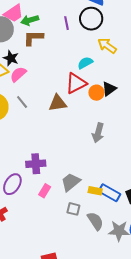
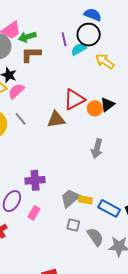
cyan semicircle: (85, 63) -> (79, 49), moved
pink rectangle: (45, 191) -> (34, 213), moved
yellow rectangle: (95, 191) -> (86, 200), moved

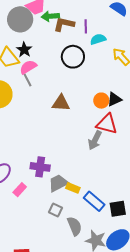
black circle: (89, 35) -> (73, 57), moved
brown L-shape: (31, 54) -> (64, 24), moved
red triangle: (74, 99) -> (107, 124), moved, turned 30
gray line: (21, 119) -> (27, 80), moved
purple cross: (35, 180) -> (40, 167), moved

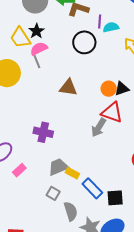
purple line: (86, 26) -> (100, 22), moved
purple cross: (40, 167) -> (43, 132), moved

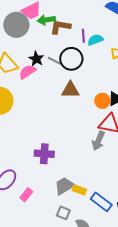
black star: (36, 31) -> (36, 59), moved
gray line: (37, 61) -> (54, 61), moved, turned -32
brown triangle: (68, 88) -> (70, 90), moved

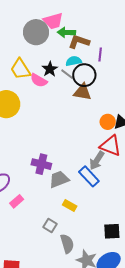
cyan semicircle: (95, 40) -> (74, 61), moved
pink semicircle: (27, 72) -> (39, 80), turned -126
brown triangle: (70, 90) -> (82, 92), moved
gray trapezoid: (64, 186) -> (59, 179), moved
blue rectangle: (101, 202) -> (89, 176), moved

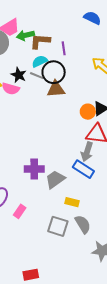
gray square: (50, 225) -> (58, 226), size x1.5
gray semicircle: (67, 244) -> (83, 224), moved

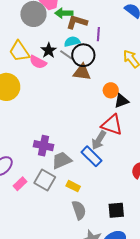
orange circle: (88, 112) -> (111, 90), moved
gray square: (58, 226) -> (45, 180), moved

